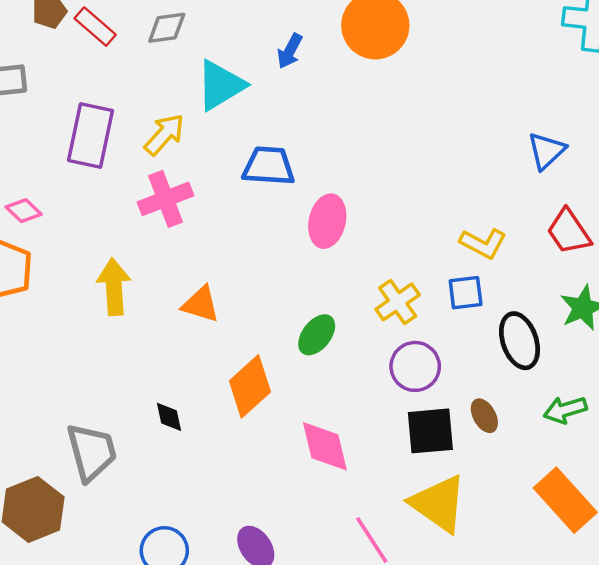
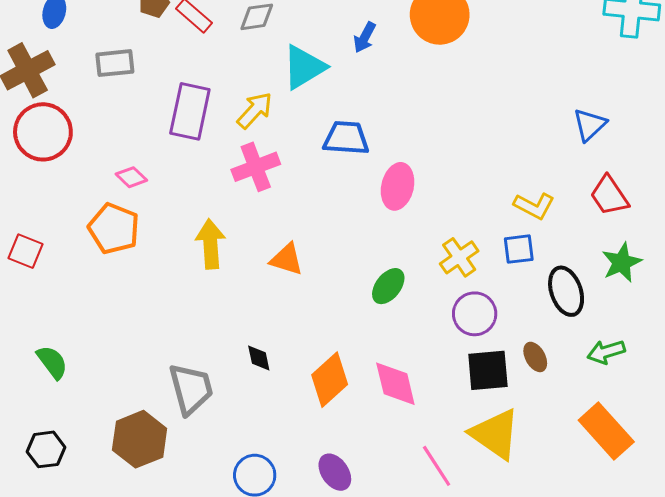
orange diamond: (250, 386) -> (330, 380), moved

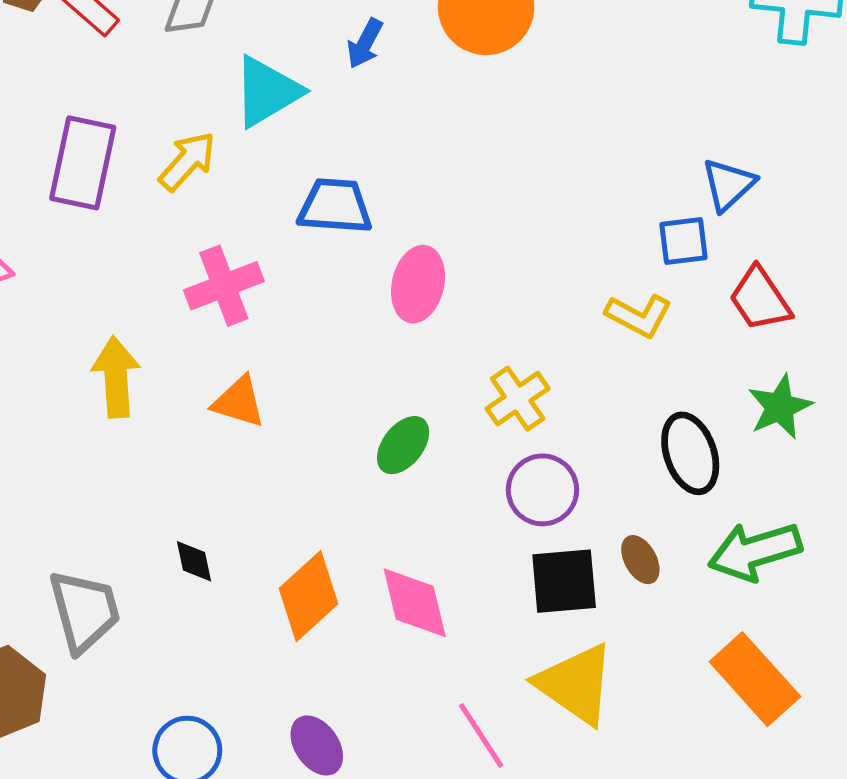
pink cross: (256, 167) -> (224, 286), moved
blue square: (519, 249) -> (684, 241), moved
green arrow: (606, 352) -> (755, 551), size x1.5

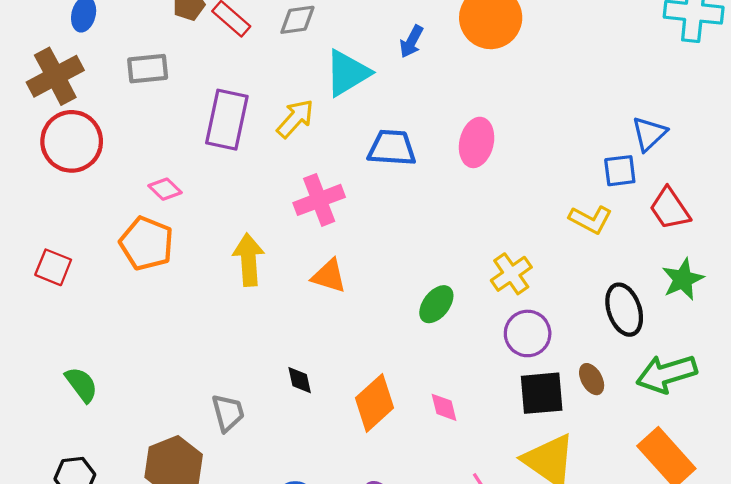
pink ellipse: (418, 284) -> (477, 142), moved
pink diamond: (415, 603) -> (444, 407), size x0.6
gray trapezoid: (84, 611) -> (228, 413), size x0.7

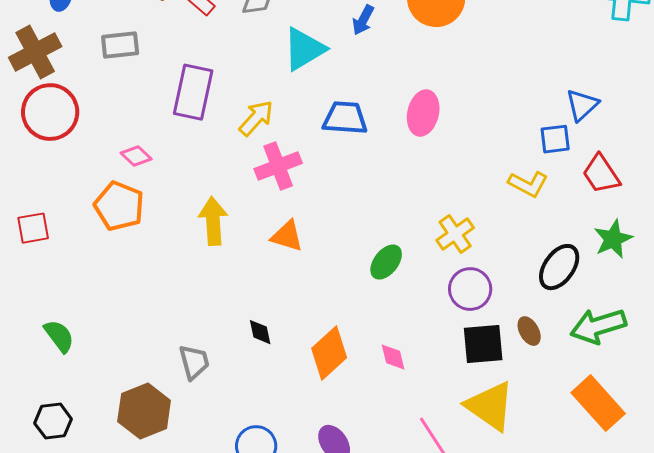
yellow arrow: (295, 119) -> (256, 118), moved
red square: (53, 267) -> (33, 228), turned -32
black ellipse: (624, 310) -> (559, 267), turned 54

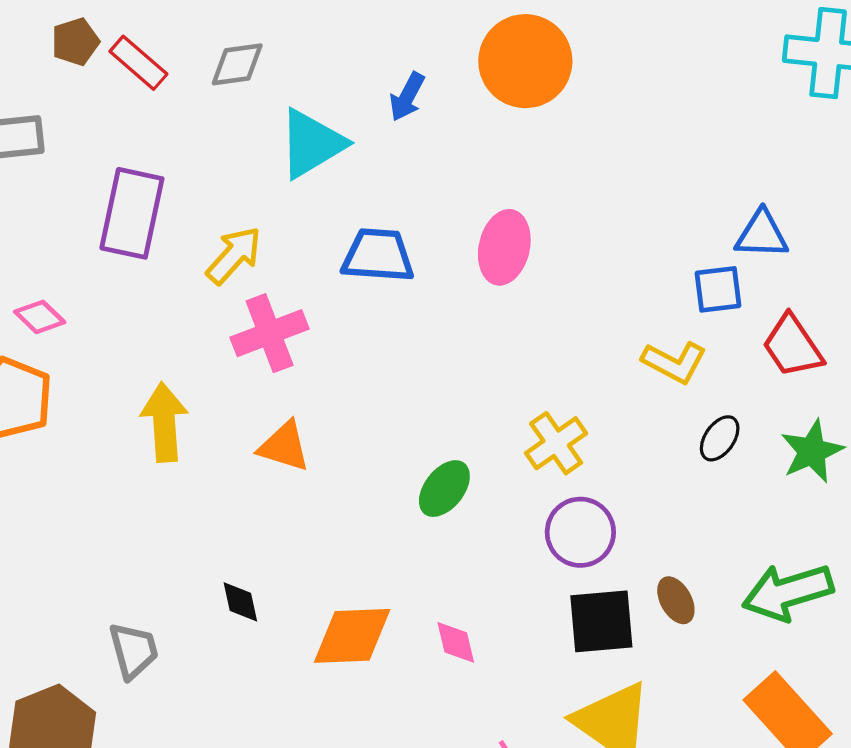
blue triangle: (582, 105) -> (762, 234), turned 45
black ellipse: (559, 267) -> (720, 438), moved, size x0.6
orange diamond: (329, 353) -> (352, 636), turned 40

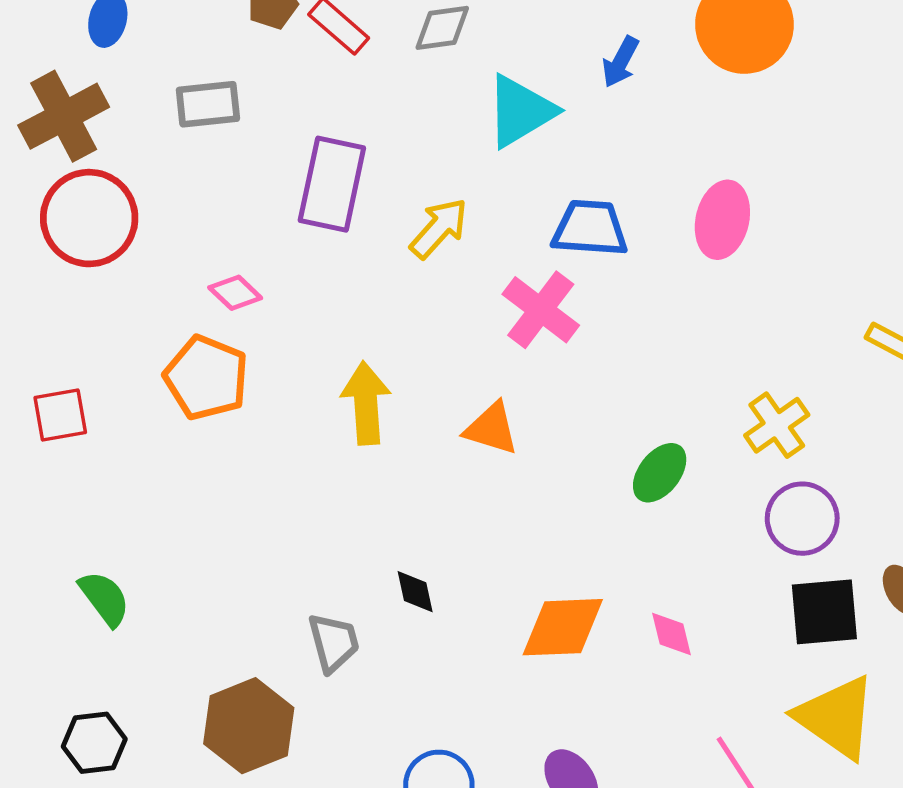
pink cross: (270, 333) -> (541, 310), moved, turned -32
black diamond: (240, 602) -> (415, 592), moved

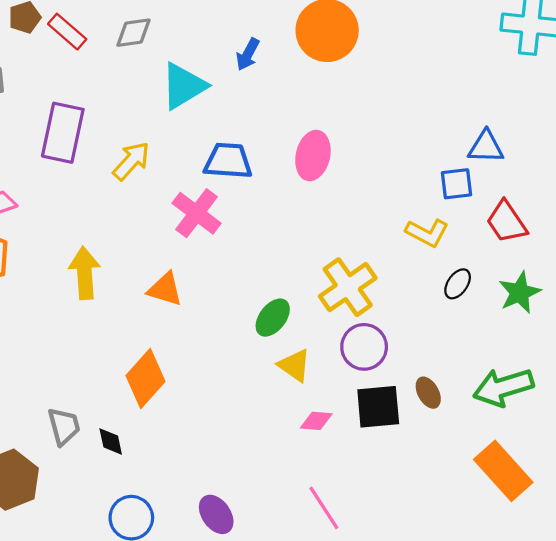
yellow cross: (777, 425) -> (348, 287), size x1.4
black diamond: (415, 592) -> (111, 442), moved
orange diamond: (563, 627) -> (145, 378), moved, turned -46
pink diamond: (671, 634) -> (316, 421), moved, turned -72
yellow triangle: (836, 717) -> (294, 365), moved, size x0.6

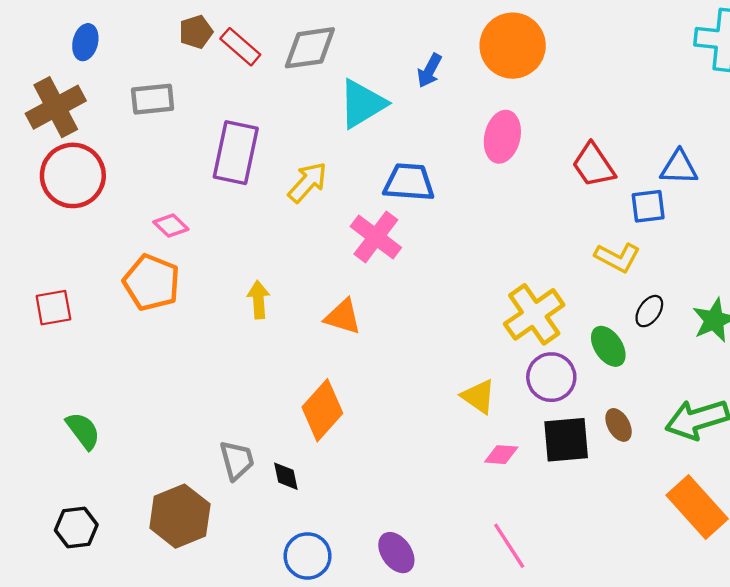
gray diamond: (134, 33) -> (310, 48), size x1.4
pink ellipse: (313, 156) -> (502, 137), moved
red trapezoid: (507, 222) -> (593, 165), moved
yellow arrow: (85, 273) -> (259, 300), size x0.7
green ellipse: (273, 318) -> (608, 346), moved, turned -72

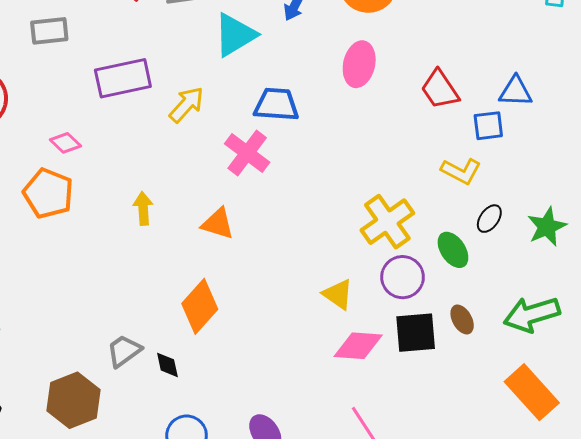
purple rectangle: (236, 153) -> (123, 78), turned 66
pink diamond: (501, 455) -> (358, 346), size x1.6
gray trapezoid: (237, 460) -> (124, 351), turned -111

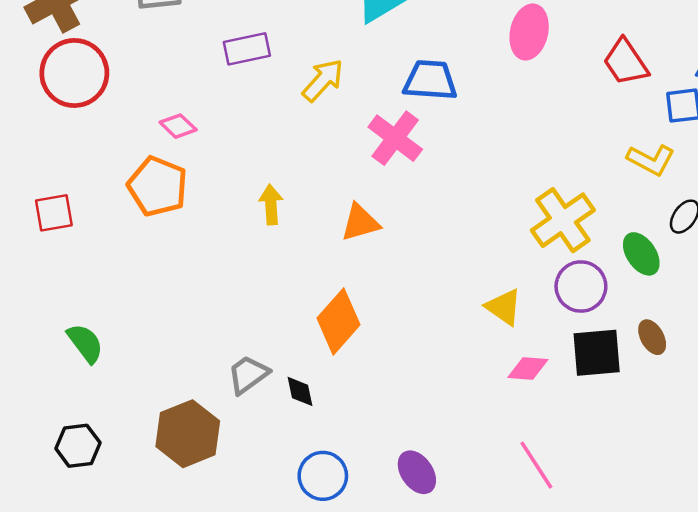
purple rectangle: (123, 78) -> (247, 49), size x0.7
orange triangle: (218, 224) -> (360, 223), turned -33
pink diamond: (358, 346) -> (528, 369), size x0.7

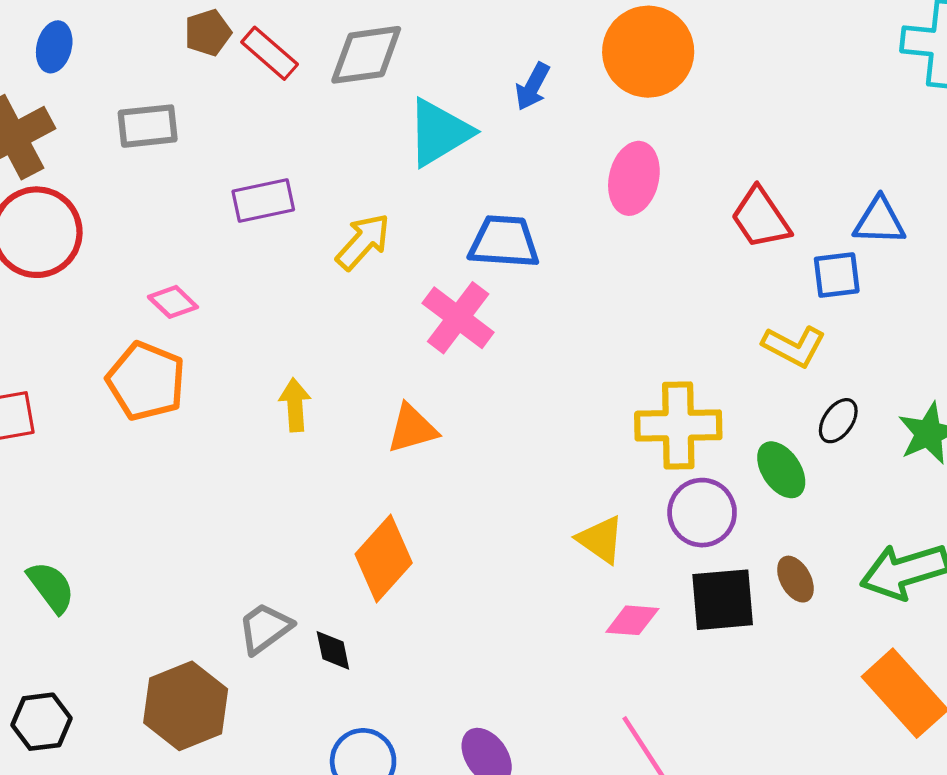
yellow cross: (563, 220) -> (678, 425), turned 34

